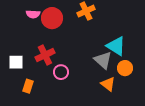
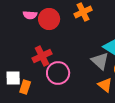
white square: (16, 62) -> (13, 78), moved
pink circle: (61, 72) -> (58, 73), size x1.5

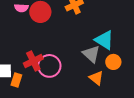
red cross: (42, 56) -> (33, 61), moved

